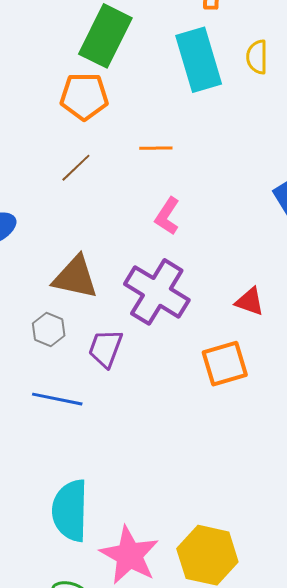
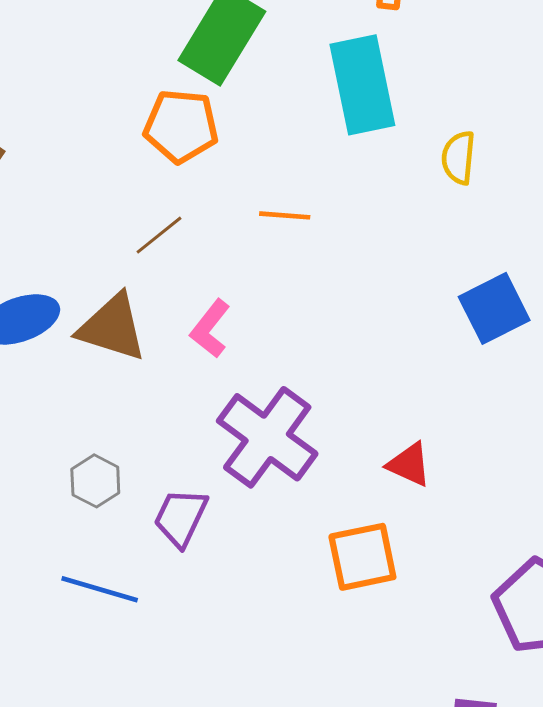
yellow semicircle: (257, 57) -> (458, 158), moved
pink L-shape: (167, 216) -> (210, 329), moved
brown triangle: (75, 277) -> (112, 327), moved

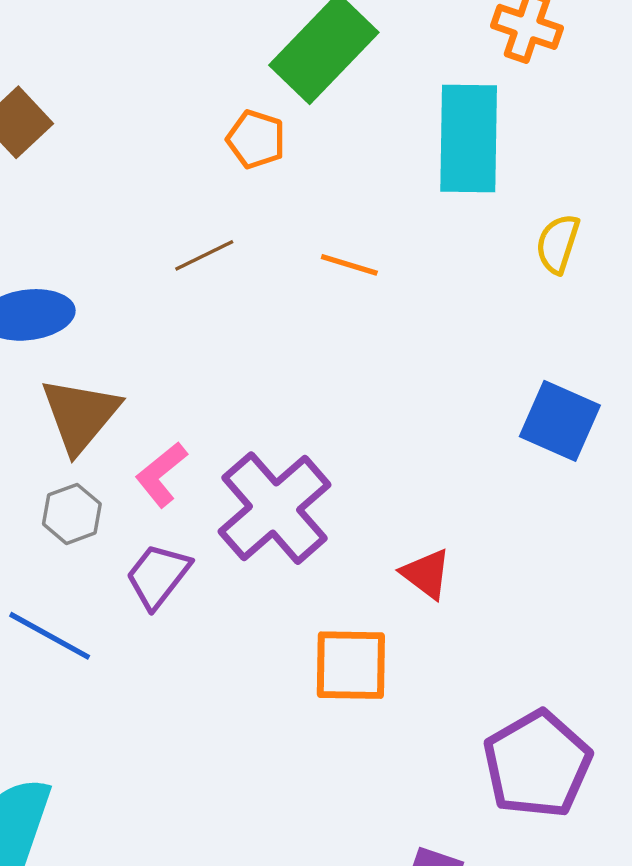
orange pentagon: (181, 126) -> (256, 139), size x0.7
blue square: (494, 308) -> (560, 421), turned 38
brown triangle: (112, 327) -> (80, 415), moved, turned 40
pink L-shape: (210, 329) -> (161, 474), moved

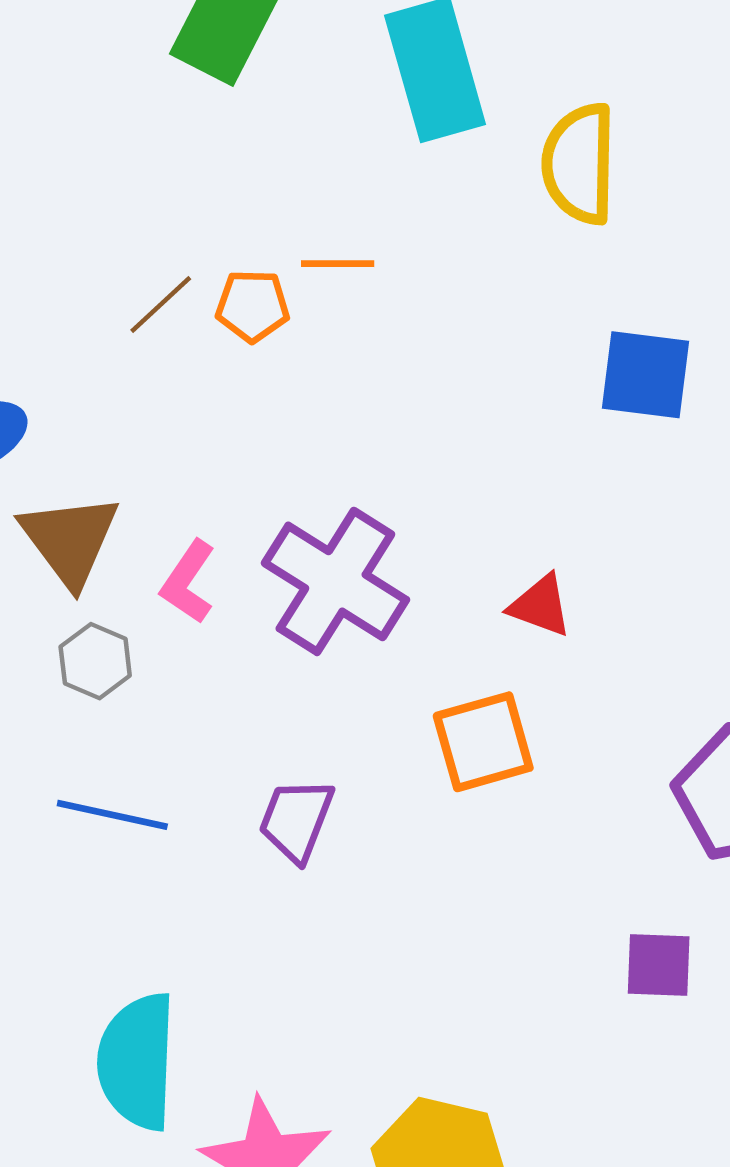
orange pentagon: (256, 139) -> (253, 306), moved
yellow semicircle: (558, 244) -> (579, 164), size x1.6
purple trapezoid: (158, 576) -> (296, 820), moved

